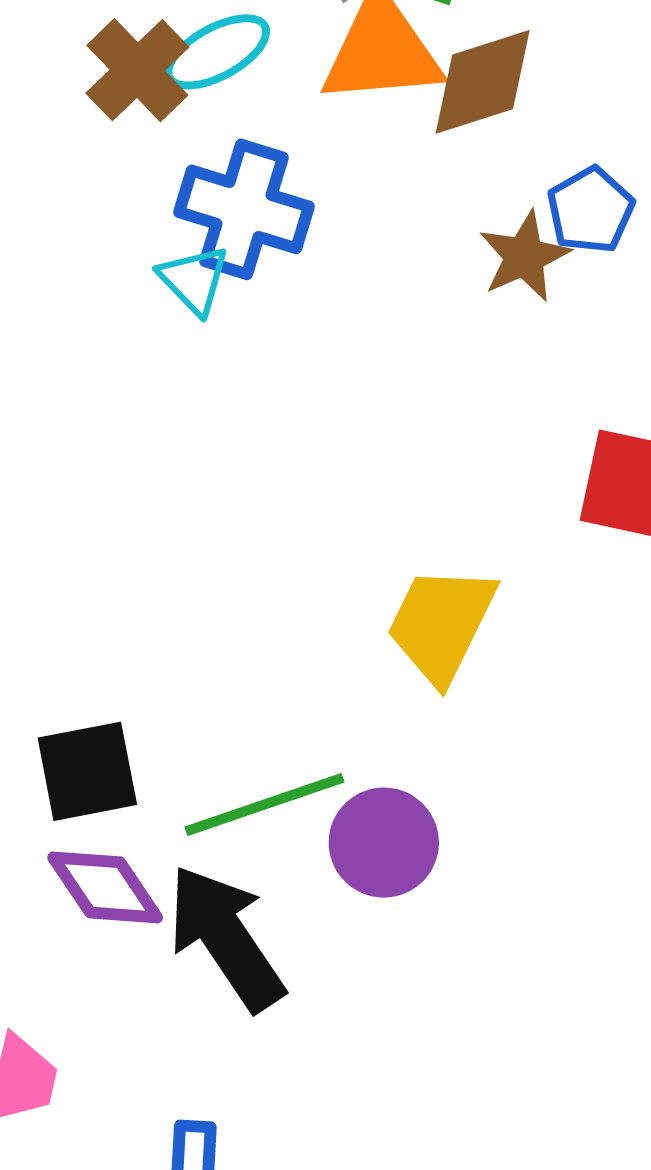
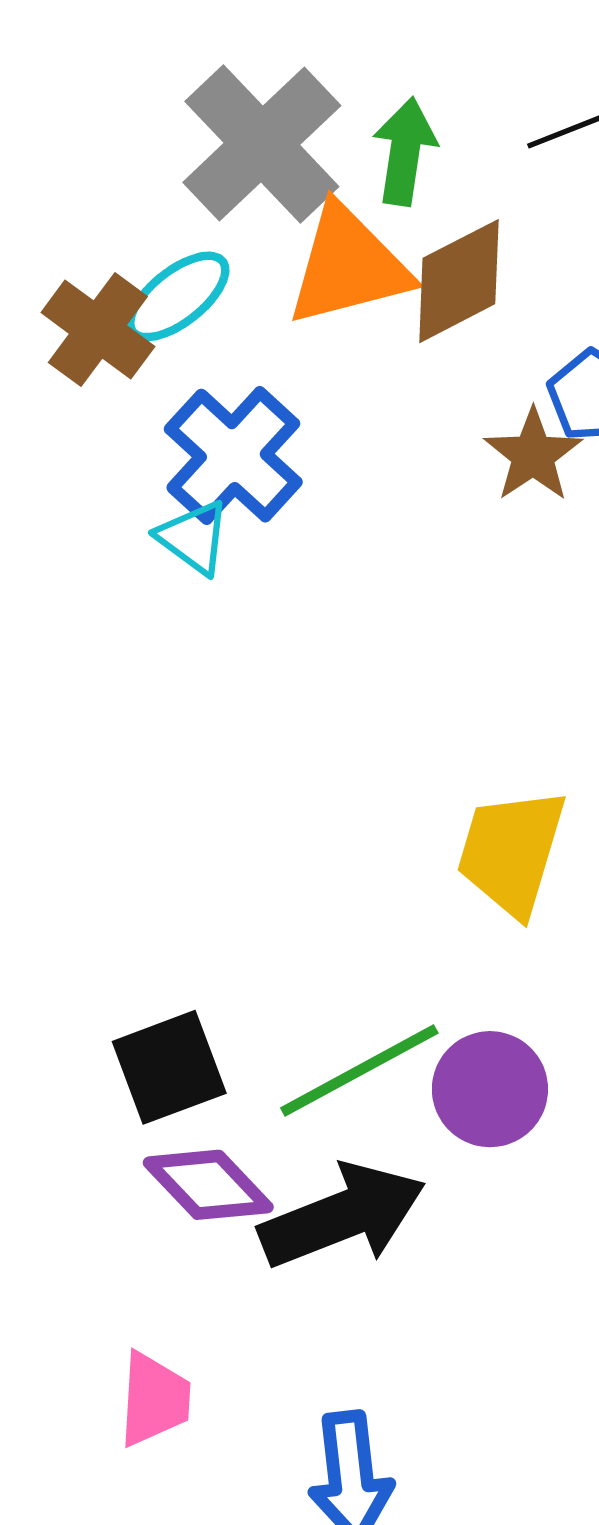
blue cross: (244, 209) -> (233, 456), turned 35
black arrow: (226, 938) -> (342, 1216), turned 112

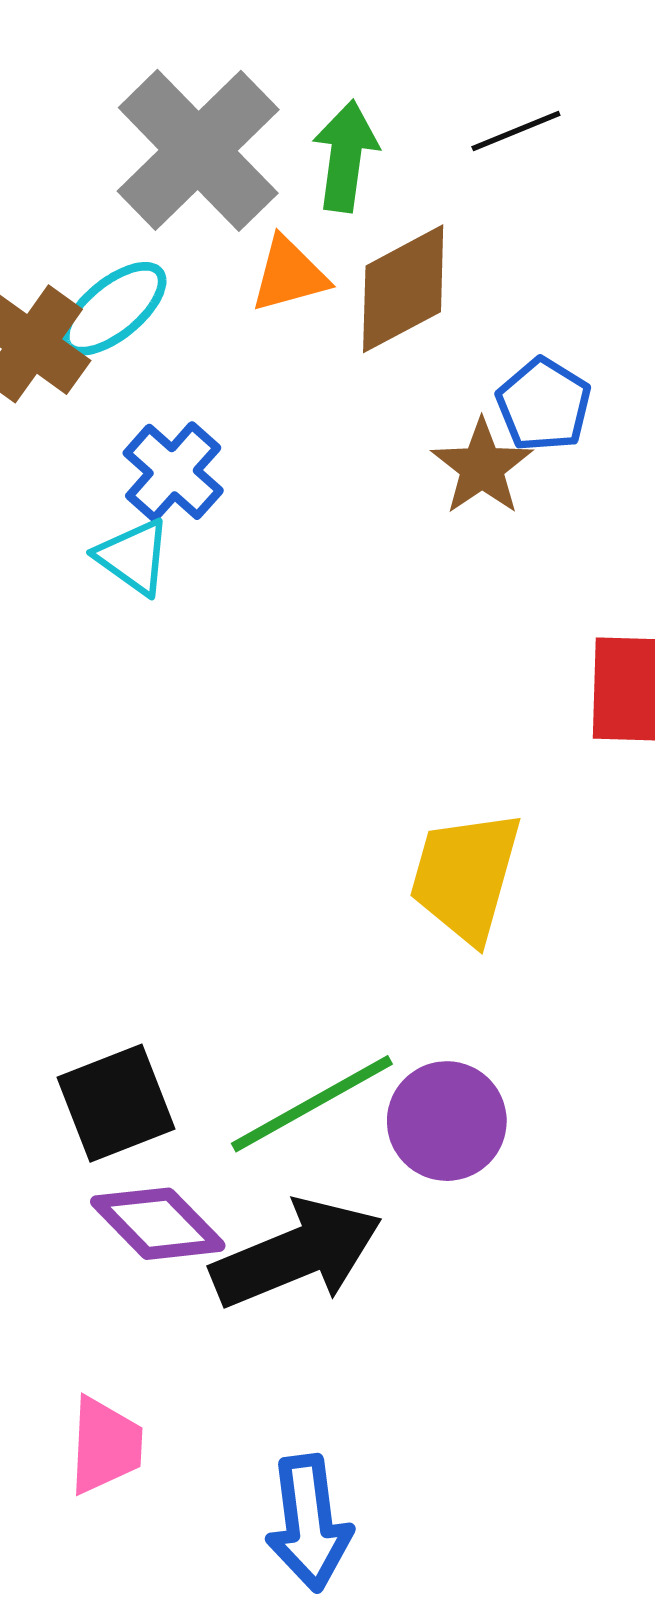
orange triangle: (348, 266) -> (289, 275), size x0.6
blue cross: (233, 456) -> (173, 472), size x0.7

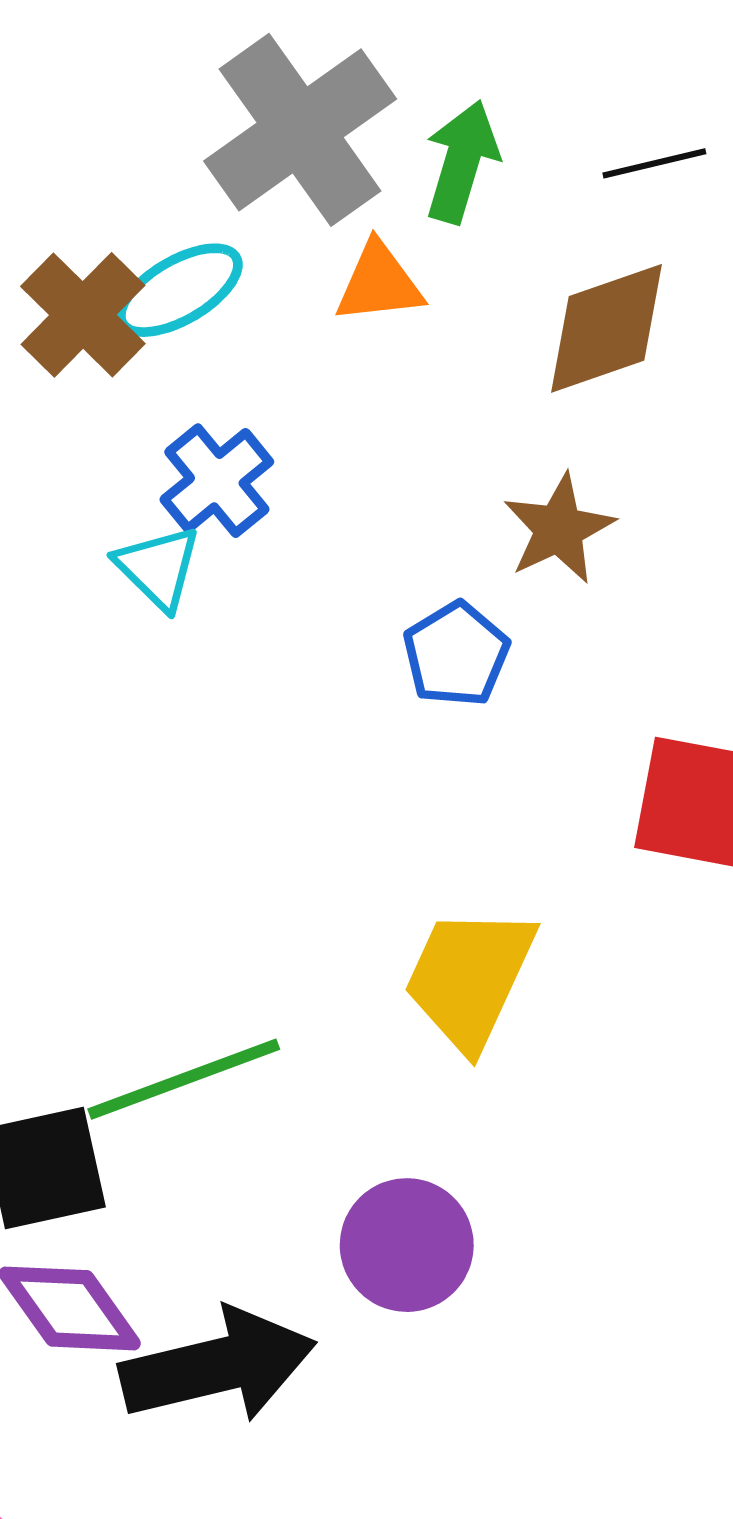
brown diamond: (403, 289) -> (606, 328), moved
blue pentagon: (544, 405) -> (456, 654), moved
green line: (312, 1104) -> (184, 1079), moved

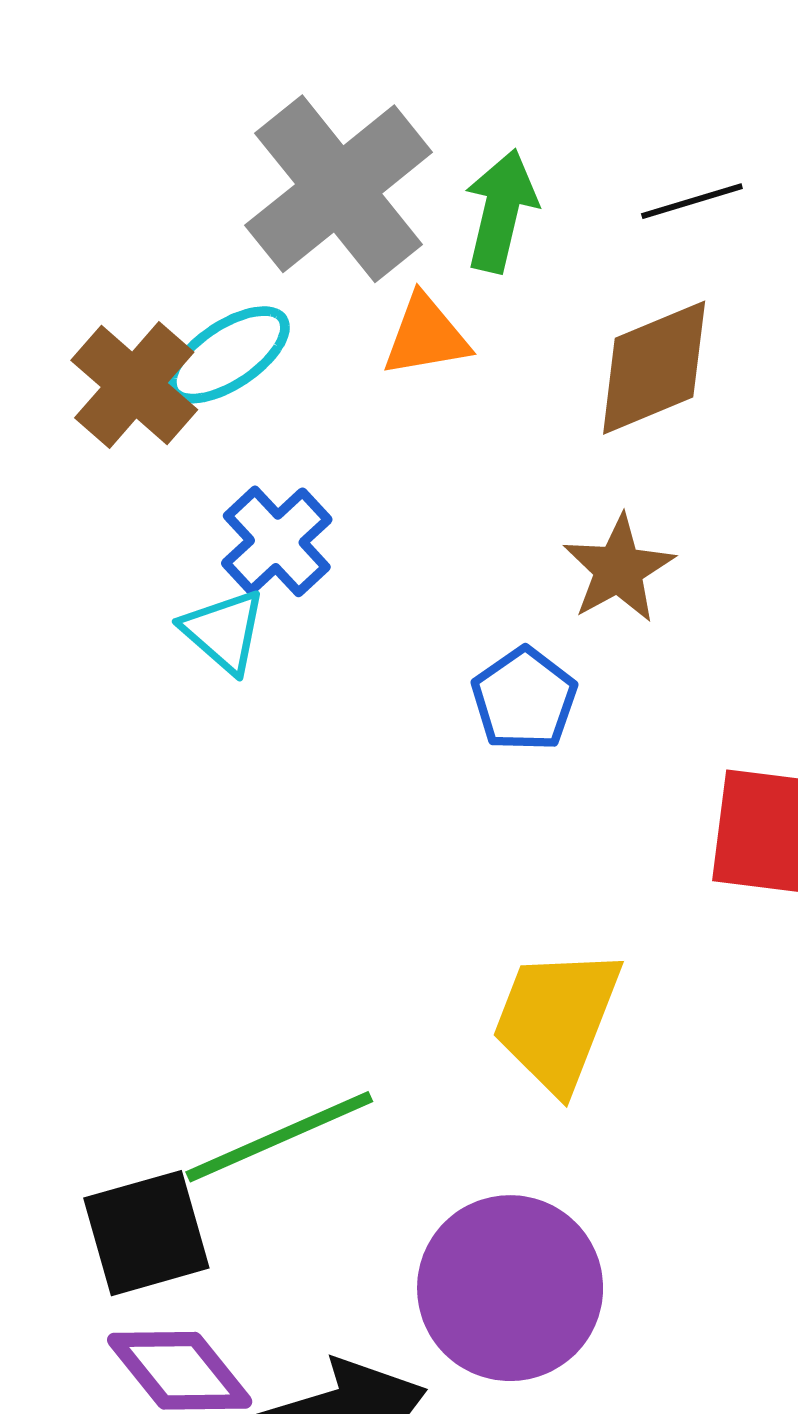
purple circle: (407, 1245) -> (510, 1288), size x1.4

